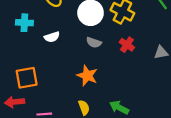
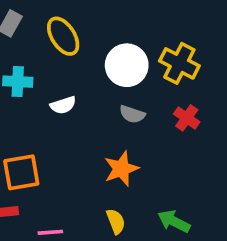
orange star: (87, 76) -> (121, 169), turned 30

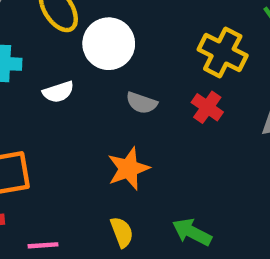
yellow cross: (179, 63) -> (223, 52), moved
white circle: (127, 65) -> (109, 44), moved

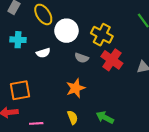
yellow cross: (223, 52) -> (102, 35), moved
red cross: (207, 107) -> (112, 60), size x1.5

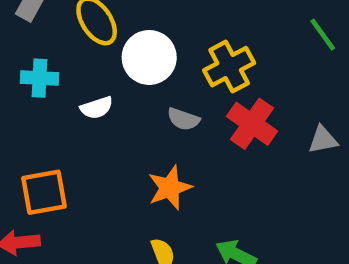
yellow cross: (102, 35) -> (229, 67), turned 35

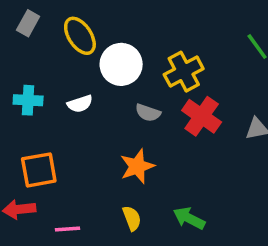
cyan cross: (39, 78) -> (28, 100), moved

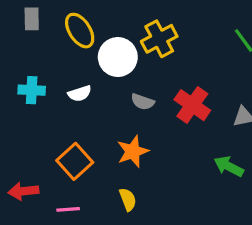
gray rectangle: (28, 23) -> (32, 19), turned -30
yellow cross: (184, 72) -> (159, 39), moved
orange square: (39, 170) -> (75, 161), moved, turned -32
green arrow: (189, 218) -> (229, 166), moved

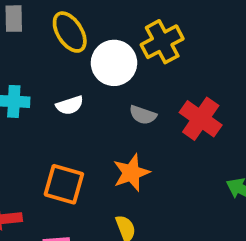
orange square: (75, 161) -> (64, 184), turned -32

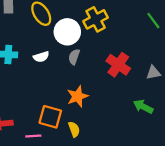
gray semicircle: (143, 115) -> (74, 57), moved, turned 91
orange square: (64, 184) -> (50, 117), moved

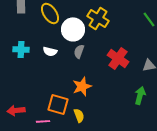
yellow cross: (96, 19) -> (98, 18), turned -30
white semicircle: (41, 57) -> (50, 51), turned 32
green arrow: (143, 107) -> (140, 95), turned 78

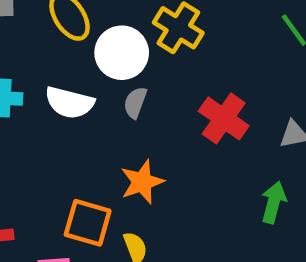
white semicircle: (50, 51) -> (70, 103), size x1.5

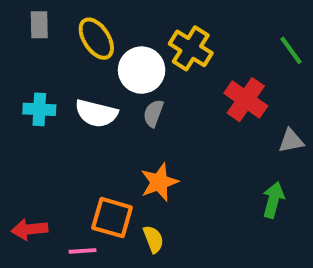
red cross: (224, 118) -> (246, 100), moved

